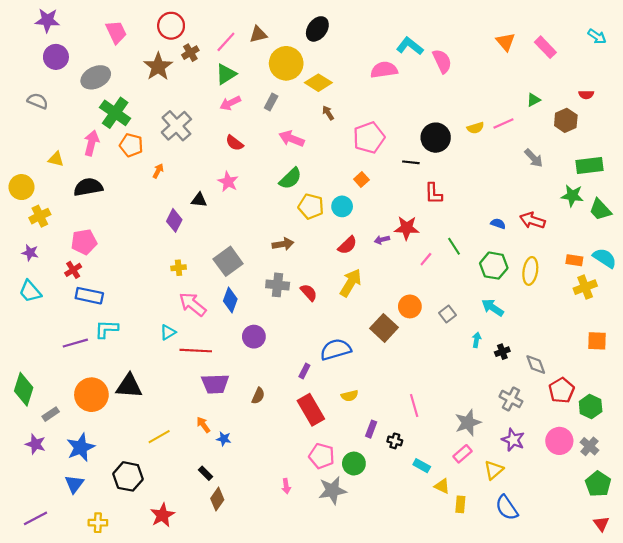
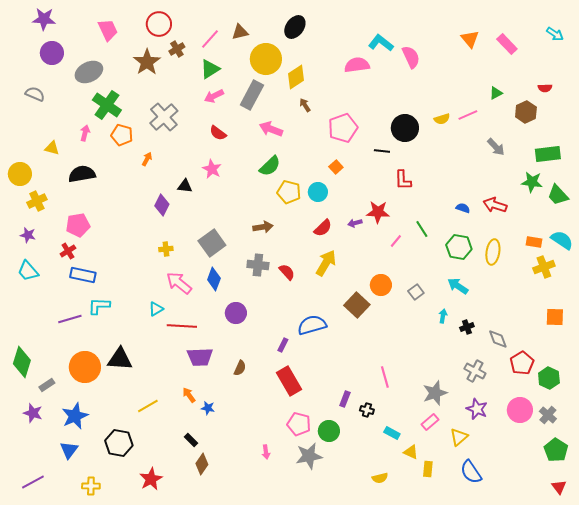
yellow diamond: (318, 83) -> (296, 77), turned -65
gray rectangle: (271, 102) -> (252, 95), size x1.8
pink arrow: (91, 143) -> (85, 133), size x0.7
yellow semicircle: (350, 396) -> (380, 478), moved

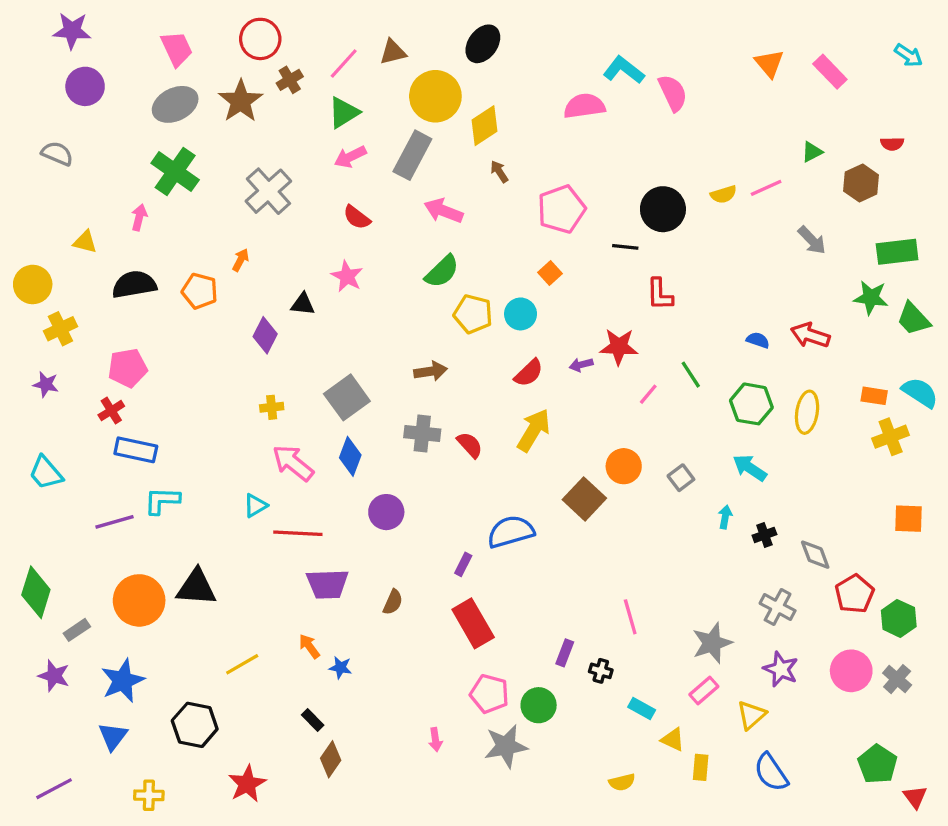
gray ellipse: (89, 72) -> (175, 104), moved
orange pentagon: (122, 135) -> (200, 291), moved
cyan trapezoid: (28, 271) -> (46, 473), moved
green pentagon: (556, 450) -> (877, 764), moved

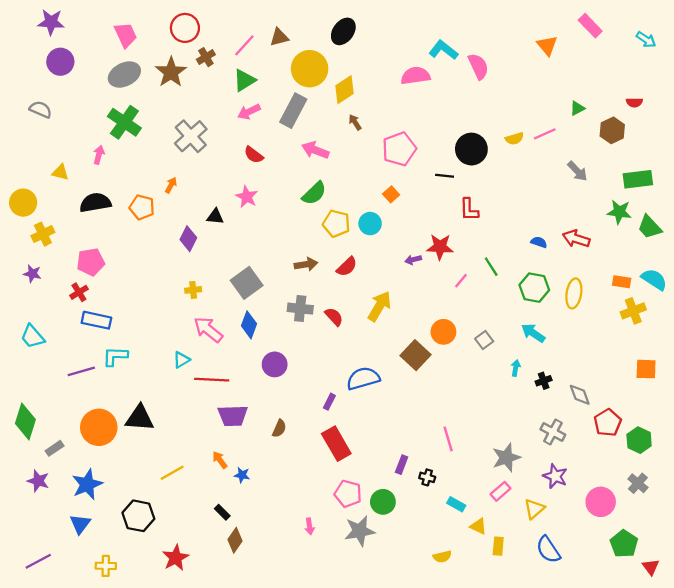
pink rectangle: (830, 72) -> (590, 26), moved
red semicircle: (529, 373) -> (347, 267), moved
pink circle: (851, 671) -> (601, 502), moved

